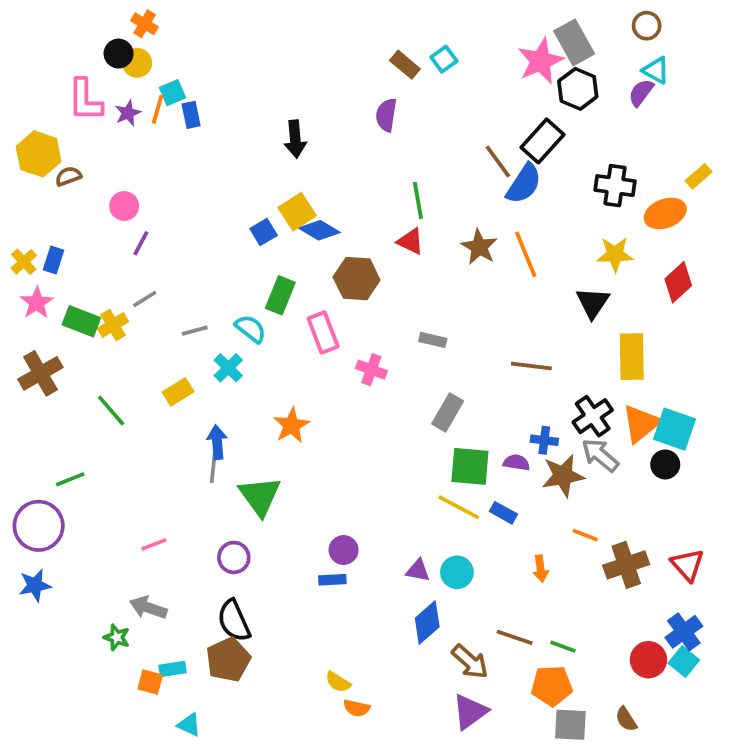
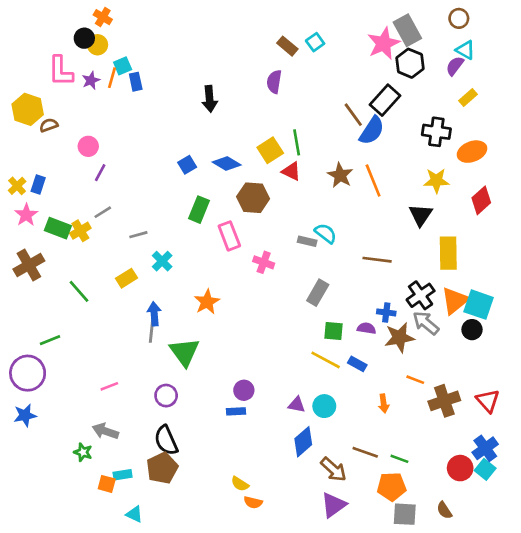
yellow rectangle: (699, 176) -> (468, 98), moved
yellow square: (297, 212) -> (270, 150), moved
cyan semicircle: (251, 329) -> (326, 233), moved
green square: (470, 466) -> (334, 331), size x0.7

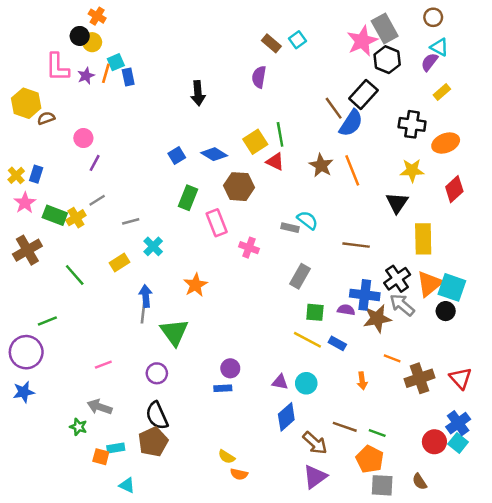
blue cross: (386, 312) -> (365, 295), size x1.6
orange pentagon: (392, 487) -> (370, 459), turned 30

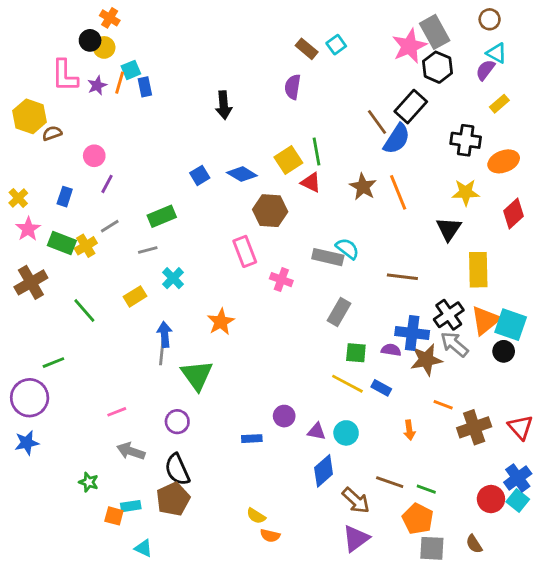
blue rectangle: (36, 174) -> (65, 197), moved
green rectangle: (188, 198) -> (162, 216), moved, turned 45
gray rectangle: (290, 228) -> (328, 257), size x1.5
purple circle: (230, 368) -> (284, 416), moved
gray arrow: (100, 407) -> (131, 451), moved

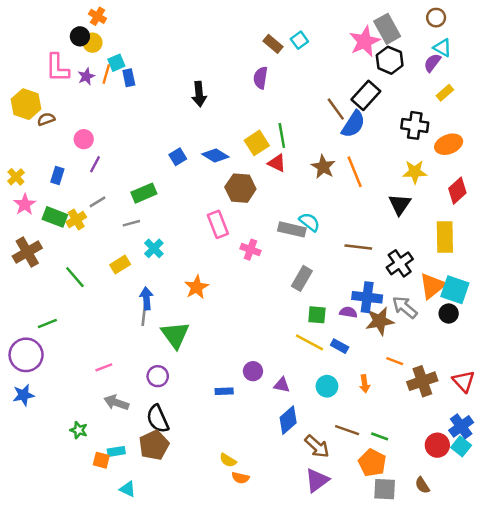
yellow rectangle: (478, 270) -> (445, 237), moved
black cross: (449, 315) -> (400, 263), moved
cyan circle: (346, 433) -> (327, 386), moved

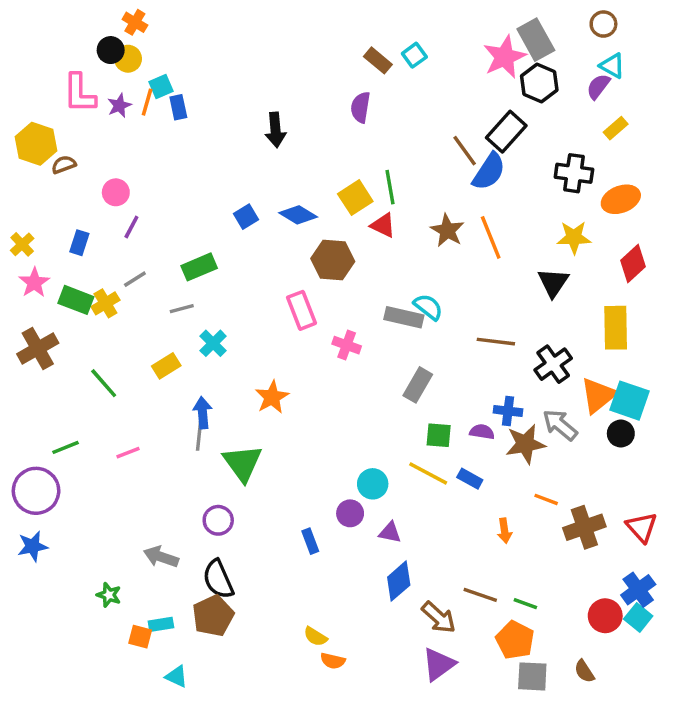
blue cross: (367, 297) -> (508, 411), size x0.7
pink line: (104, 367) -> (128, 453), moved
cyan circle: (327, 386) -> (373, 484), moved
blue rectangle: (224, 391) -> (310, 541), turned 72

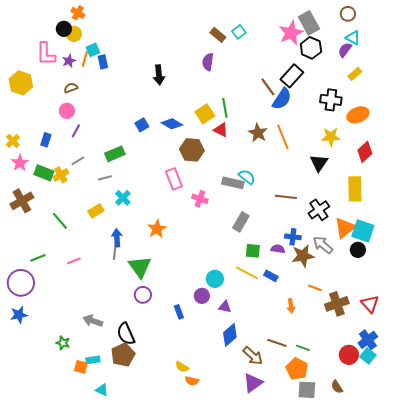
brown semicircle: (64, 165) -> (71, 88), moved
purple circle: (218, 520) -> (143, 295), moved

